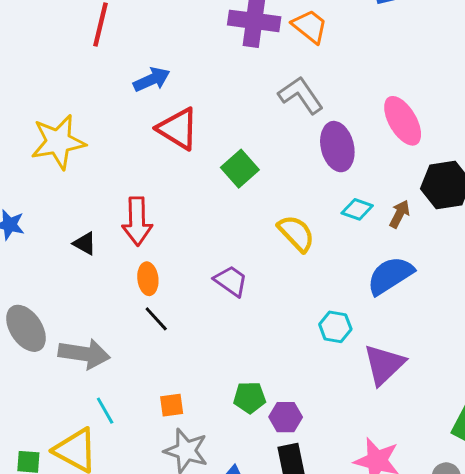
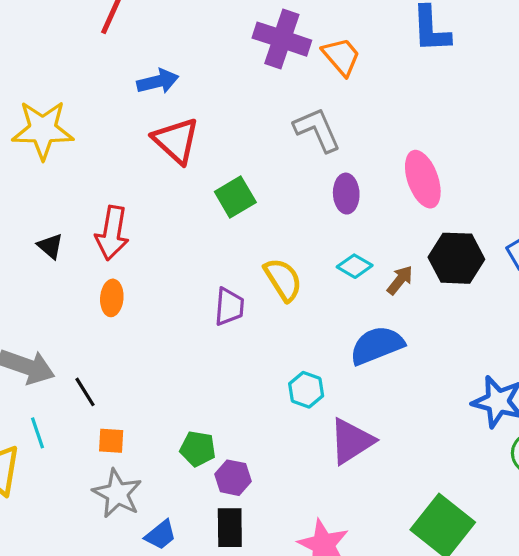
purple ellipse: (337, 147) -> (346, 194), size x0.7
purple trapezoid: (231, 281) -> (229, 307), moved, turned 48
black line: (156, 319) -> (85, 392), moved

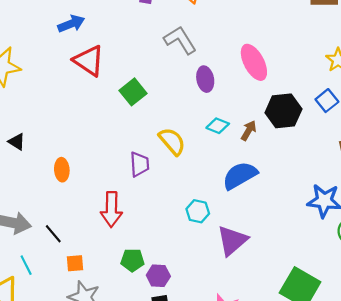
red arrow: (112, 233) -> (111, 209), moved

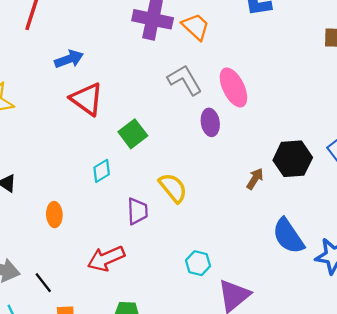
pink ellipse: (254, 62) -> (233, 87), moved
cyan diamond: (218, 126) -> (102, 171), moved, turned -55
blue semicircle: (240, 175) -> (288, 236), moved, turned -96
red arrow: (111, 209) -> (106, 258), turned 64

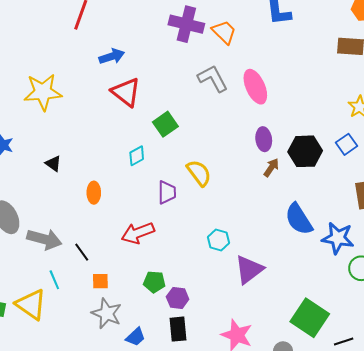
purple ellipse: (210, 122) -> (264, 139), moved

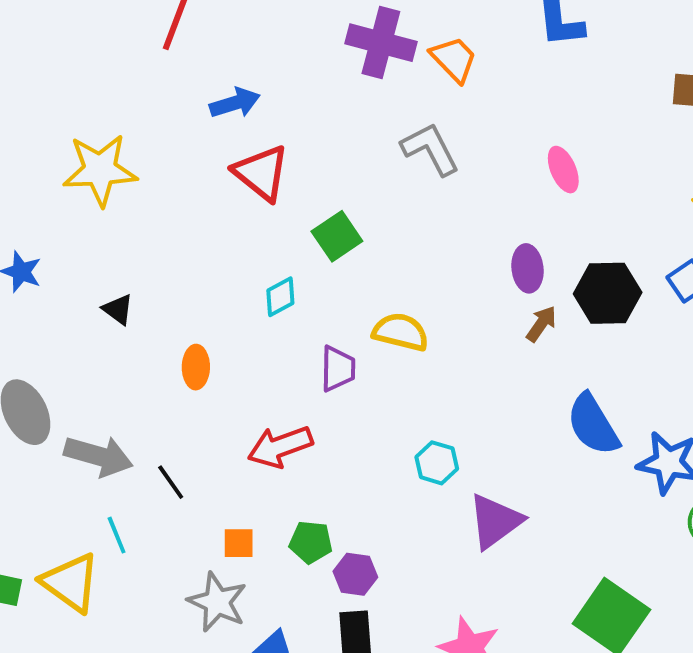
pink ellipse: (255, 87) -> (563, 170), moved, size x0.7
yellow semicircle: (199, 173) -> (401, 332), turned -40
orange square: (100, 281) -> (239, 543), moved

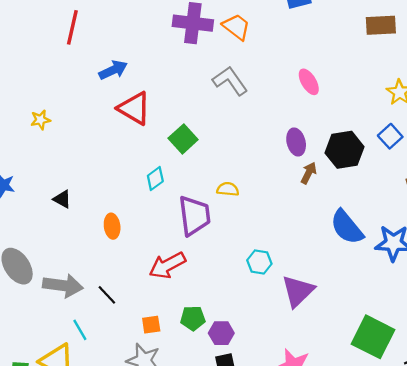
yellow star: (100, 170) -> (40, 120), size x0.5
yellow semicircle: (401, 332) -> (228, 189), size x0.7
purple trapezoid: (338, 369) -> (194, 216), size x1.5

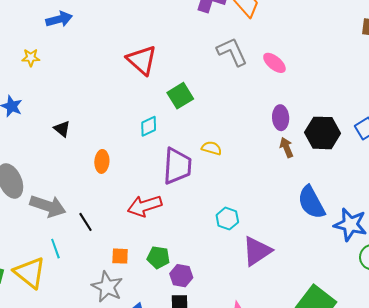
blue arrow: (113, 70) -> (59, 19), moved
pink ellipse: (309, 82) -> (274, 63), moved, turned -30
yellow star: (40, 120) -> (31, 58), moved
brown arrow: (309, 173) -> (287, 147), turned -60

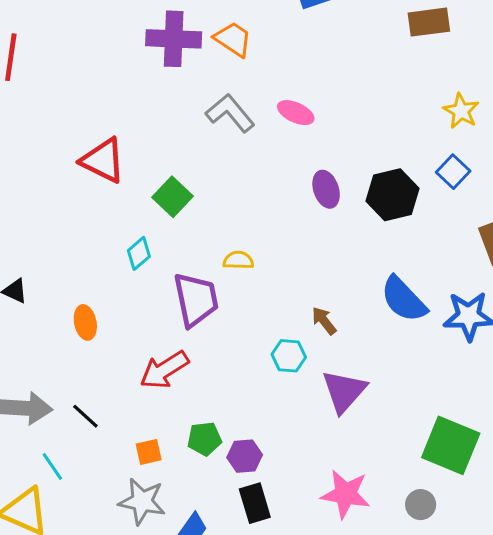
brown arrow: (287, 147) -> (324, 321), moved

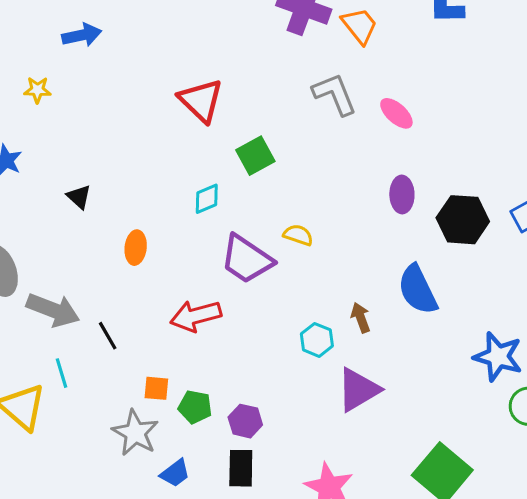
blue semicircle: (404, 299) -> (418, 290), moved
purple trapezoid: (196, 300) -> (246, 259), turned 118
green pentagon: (204, 439) -> (195, 407), moved

